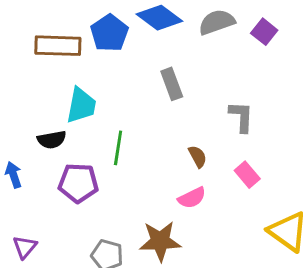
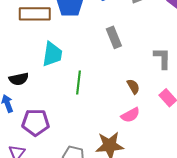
black semicircle: (52, 140) -> (19, 79), moved
purple pentagon: (78, 183) -> (36, 122), moved

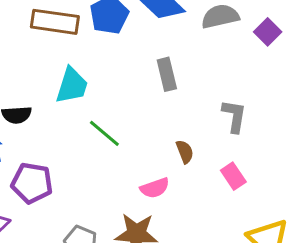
green line: (79, 82) -> (104, 133), turned -65
pink semicircle: (130, 115) -> (155, 188), moved

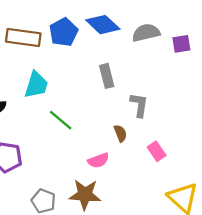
purple square: (268, 32) -> (181, 44), turned 36
gray L-shape: (234, 116) -> (139, 105), moved

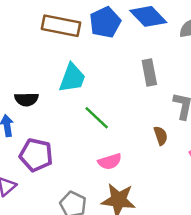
pink semicircle: (98, 160) -> (110, 162), moved

